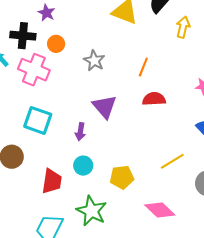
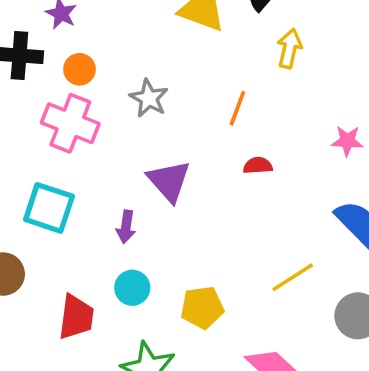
yellow arrow: (183, 27) -> (289, 49), moved
pink cross: (34, 70) -> (70, 123), moved
red semicircle: (154, 99) -> (258, 166), size x0.7

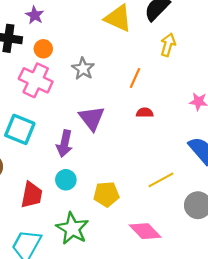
purple arrow: (126, 227) -> (65, 144), size x1.4

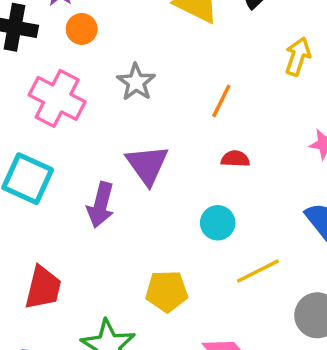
yellow arrow: (168, 45) -> (298, 56), moved
orange circle: (43, 49) -> (82, 29), moved
cyan circle: (66, 180) -> (218, 223), moved

